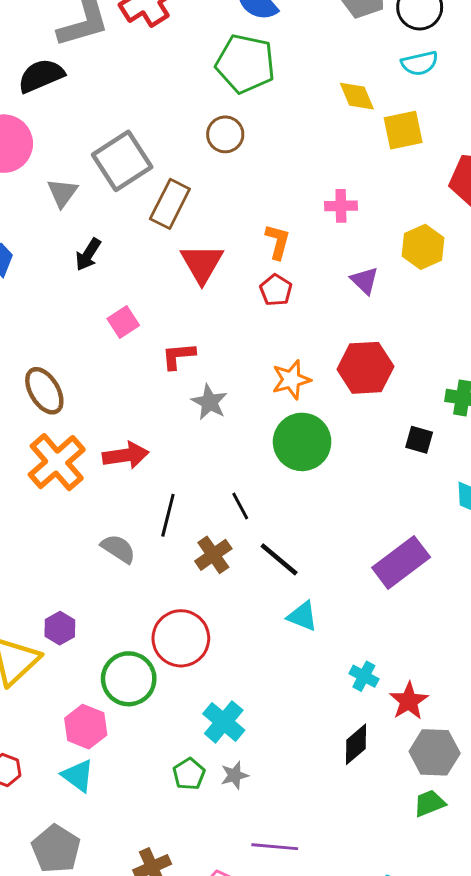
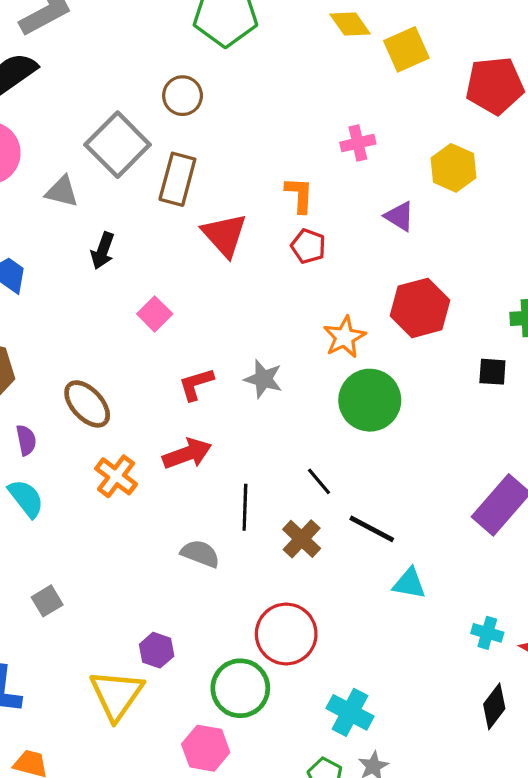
brown circle: (225, 134) -> (183, 96), moved
gray triangle: (62, 193) -> (62, 192), turned -40
red L-shape: (178, 356) -> (196, 384), moved
orange cross: (57, 462) -> (116, 476), size x0.7

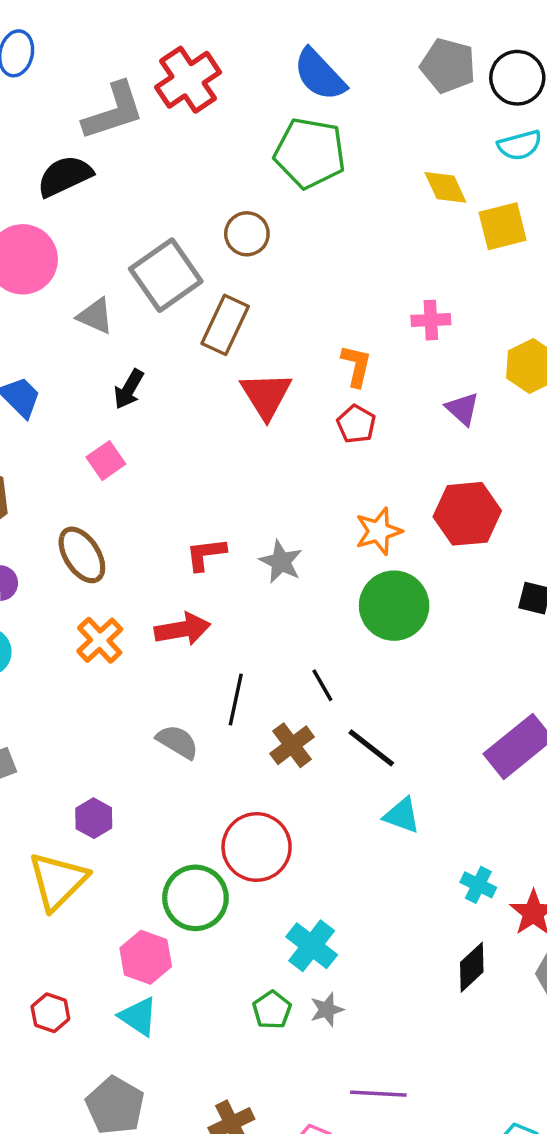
pink square: (155, 314) -> (106, 461), moved
purple hexagon: (157, 650) -> (94, 818), moved

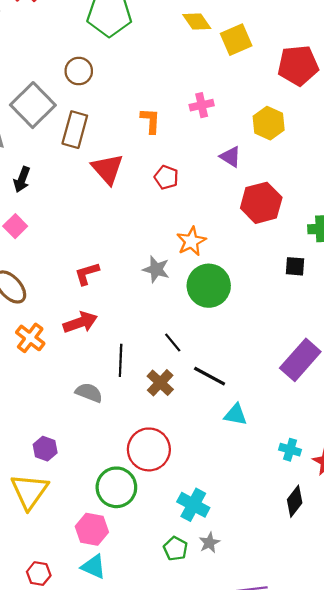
orange L-shape: (356, 366) -> (151, 121), moved
red hexagon: (467, 514) -> (261, 203), moved
gray star: (281, 562) -> (156, 269), moved

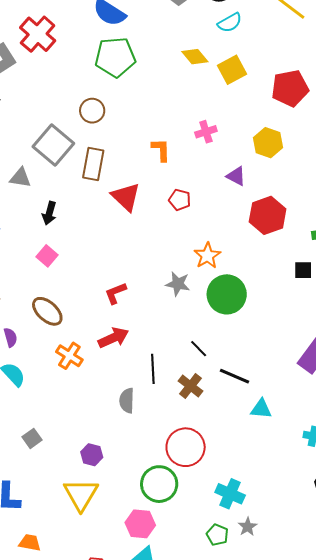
gray semicircle: (89, 393) -> (127, 401), turned -105

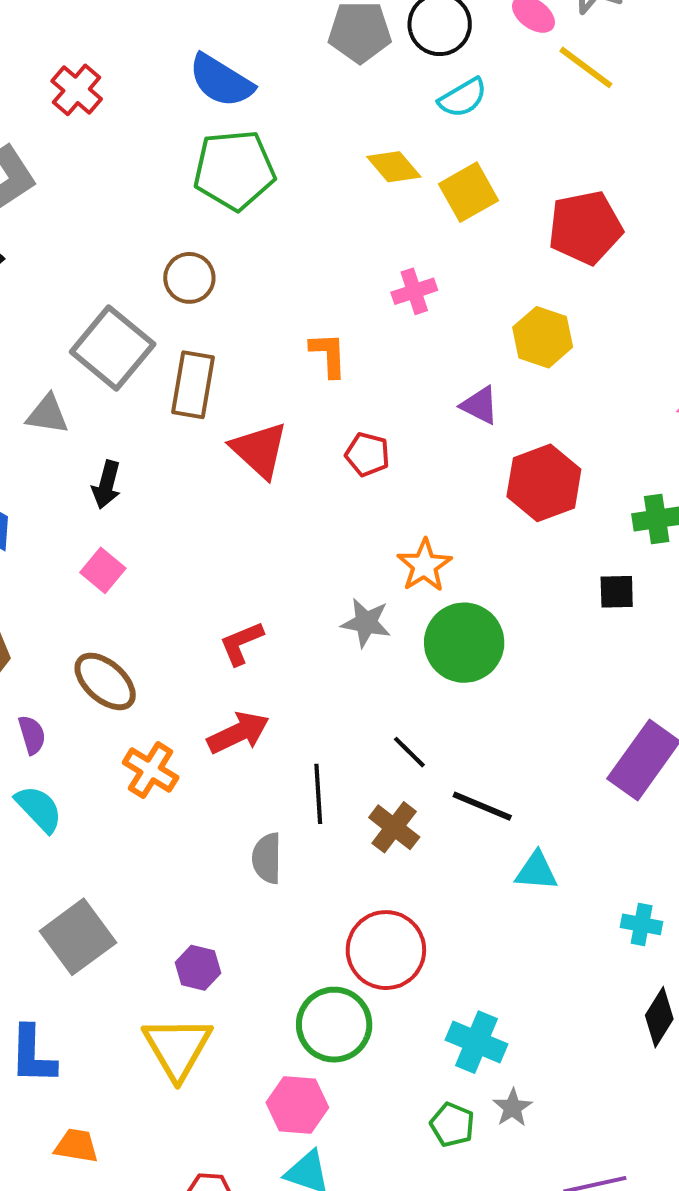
red cross: (38, 34) -> (77, 90), moved, size x0.7
pink cross: (206, 132) -> (414, 291), moved
gray square: (32, 438) -> (78, 937), size x1.8

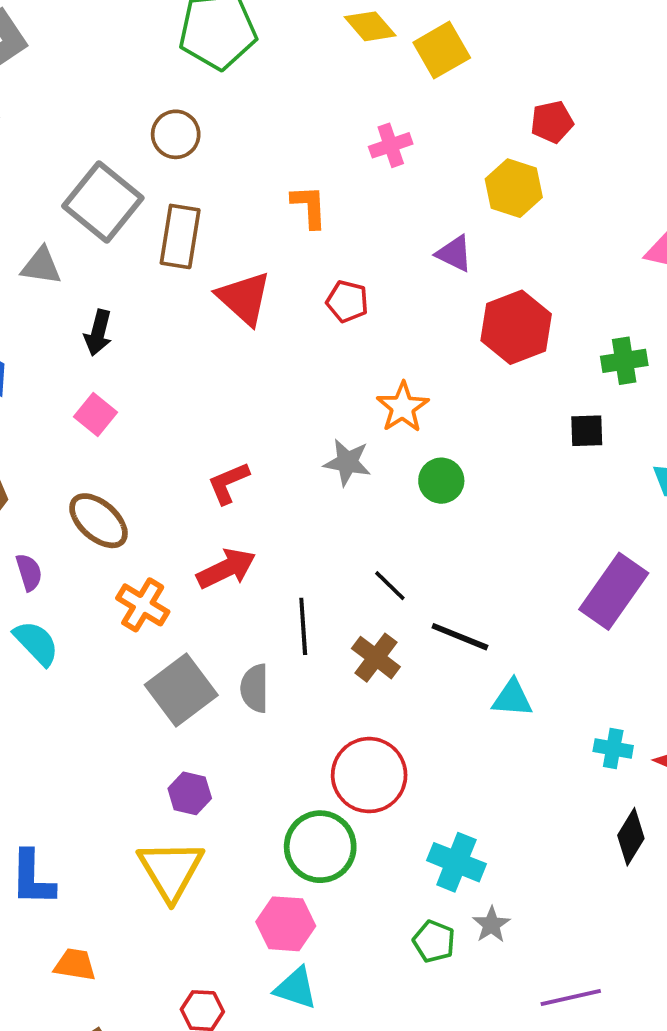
red pentagon: (585, 228) -> (552, 122), moved, size x0.6
green circle: (464, 643) -> (441, 481), size x0.6
gray square: (78, 937) -> (181, 690), moved

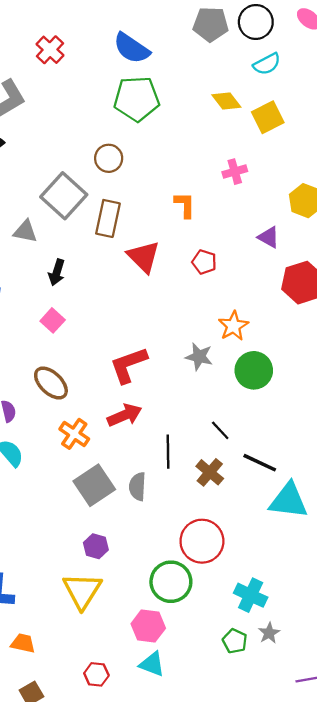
green circle: (441, 481) -> (254, 370), size x1.4
red L-shape: (228, 483) -> (128, 365), size x1.5
cyan triangle: (512, 698) -> (289, 501), size x1.6

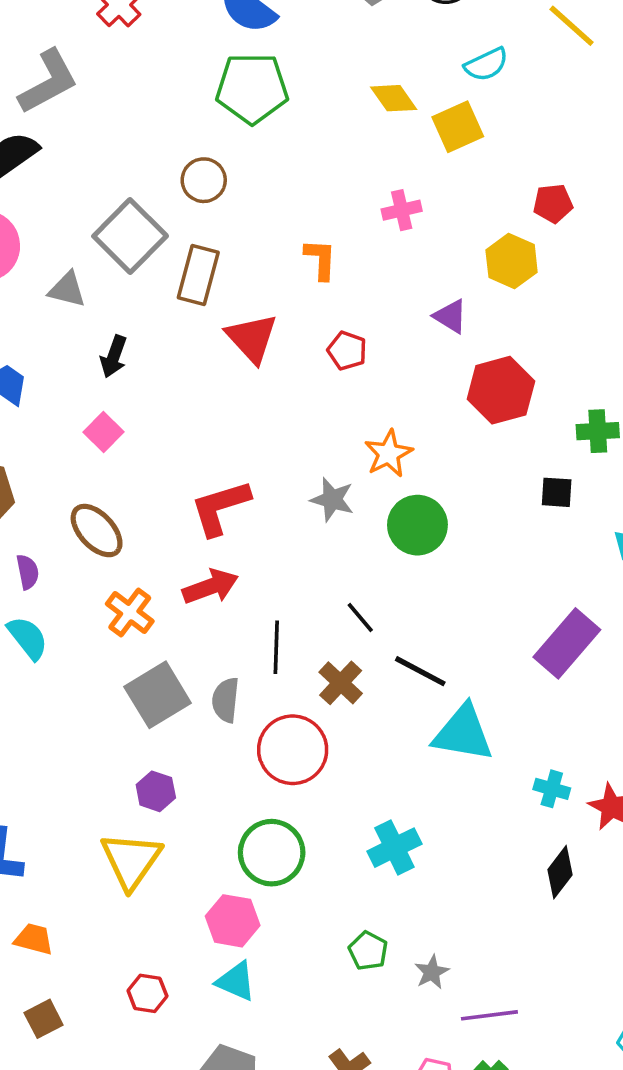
cyan semicircle: (267, 64) -> (486, 64), moved
red circle: (202, 541) -> (293, 750), moved
cyan cross: (251, 595) -> (394, 848), moved, turned 36
gray star: (269, 633) -> (432, 972), moved

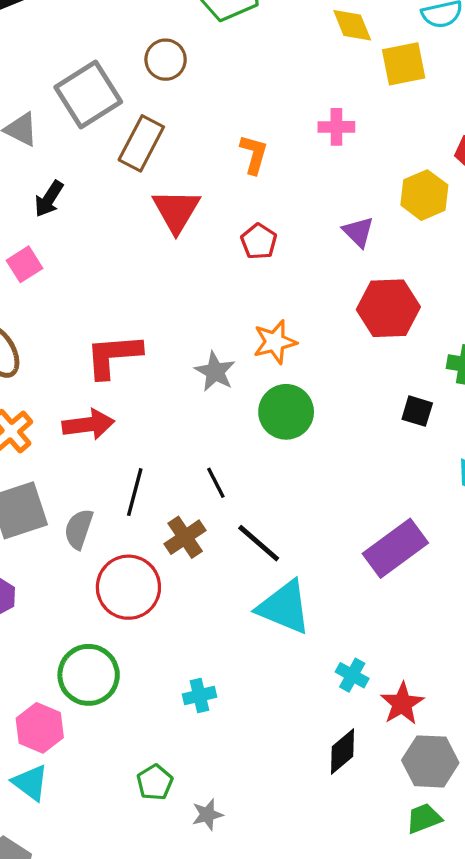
cyan cross: (394, 848) -> (199, 696), size x0.7

